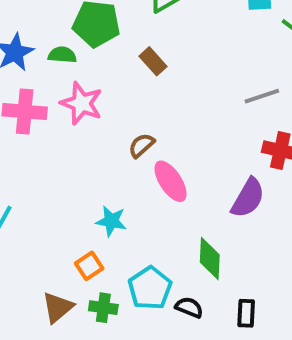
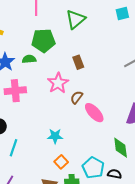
brown rectangle: (153, 61) -> (78, 62), moved, turned 32
pink star: (82, 103) -> (58, 83), moved, turned 30
cyan star: (111, 221) -> (55, 136), moved

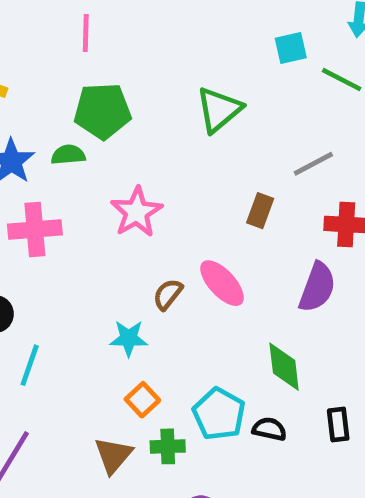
green triangle: (76, 19) -> (219, 110), moved
brown rectangle: (78, 62) -> (260, 211), moved, turned 40
brown semicircle: (77, 97) -> (168, 294), moved

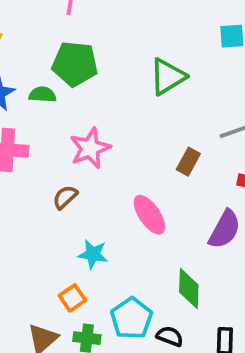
brown semicircle: (168, 294) -> (65, 197), moved
cyan star: (129, 338) -> (93, 254), moved

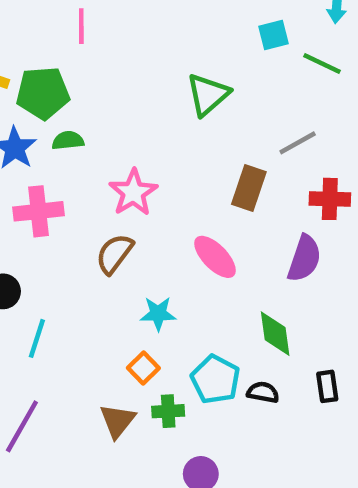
green pentagon: (75, 64) -> (43, 93), moved
brown rectangle: (188, 162) -> (249, 188), size x1.4
brown semicircle: (65, 197) -> (115, 254), size x1.4

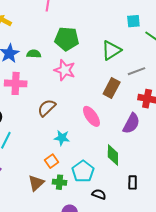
green pentagon: (43, 93) -> (67, 39), moved
green triangle: (208, 95) -> (111, 50), moved
pink star: (133, 192) -> (65, 70), moved, turned -30
black semicircle: (263, 392) -> (99, 194), moved

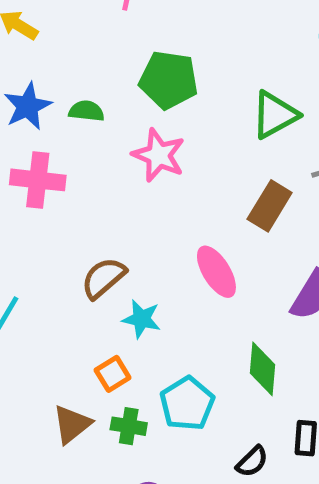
brown semicircle: (47, 108) -> (104, 278), moved
black semicircle: (99, 194) -> (252, 462), moved, turned 112

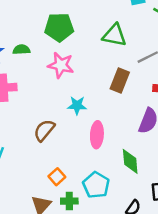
green triangle: (275, 115) -> (114, 35), turned 50
pink ellipse: (216, 272) -> (97, 135), moved, turned 45
cyan star: (142, 319) -> (77, 105), moved

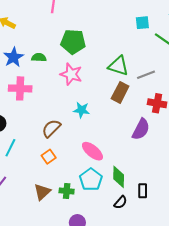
green triangle: (114, 35) -> (118, 66), moved
pink ellipse: (97, 135) -> (92, 151), moved, turned -60
green diamond: (130, 161) -> (119, 177), moved
orange square: (57, 177) -> (49, 157), moved

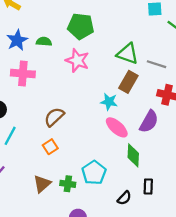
gray line: (146, 75) -> (156, 64), turned 36
cyan star: (81, 110) -> (109, 102), moved
pink ellipse: (92, 151) -> (117, 127), moved
green diamond: (119, 177) -> (133, 155), moved

